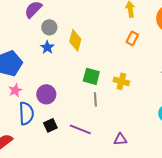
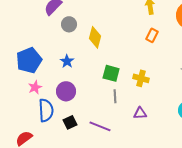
blue star: (47, 47) -> (67, 61), moved
purple triangle: (120, 139) -> (140, 113), moved

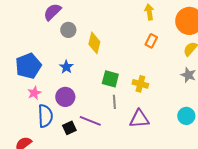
purple triangle: (140, 113) -> (139, 119), size x1.5
purple line: (100, 126) -> (90, 121), moved

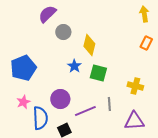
blue star: (66, 67) -> (74, 66), moved
green square: (110, 79) -> (98, 73), moved
pink star: (34, 93) -> (23, 102), moved
purple line: (90, 121) -> (85, 111), moved, turned -45

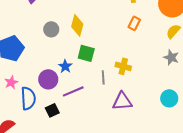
gray circle: (63, 32) -> (51, 29), moved
blue star: (74, 66) -> (65, 66), moved
gray line: (109, 104) -> (103, 77), moved

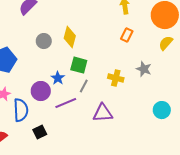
gray star: (171, 57) -> (144, 69), moved
gray line: (103, 77) -> (84, 86), moved, turned 32
purple triangle: (122, 101) -> (103, 113), moved
black square: (52, 110) -> (40, 132), moved

